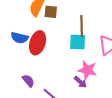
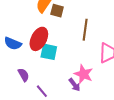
blue semicircle: (20, 38) -> (13, 43), moved
cyan square: (78, 42) -> (49, 52), moved

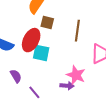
brown square: (57, 11) -> (47, 23), moved
purple arrow: (75, 85) -> (67, 86), turned -48

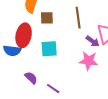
red ellipse: (31, 40) -> (24, 35), moved
purple arrow: (67, 86) -> (93, 41), moved, turned 48

